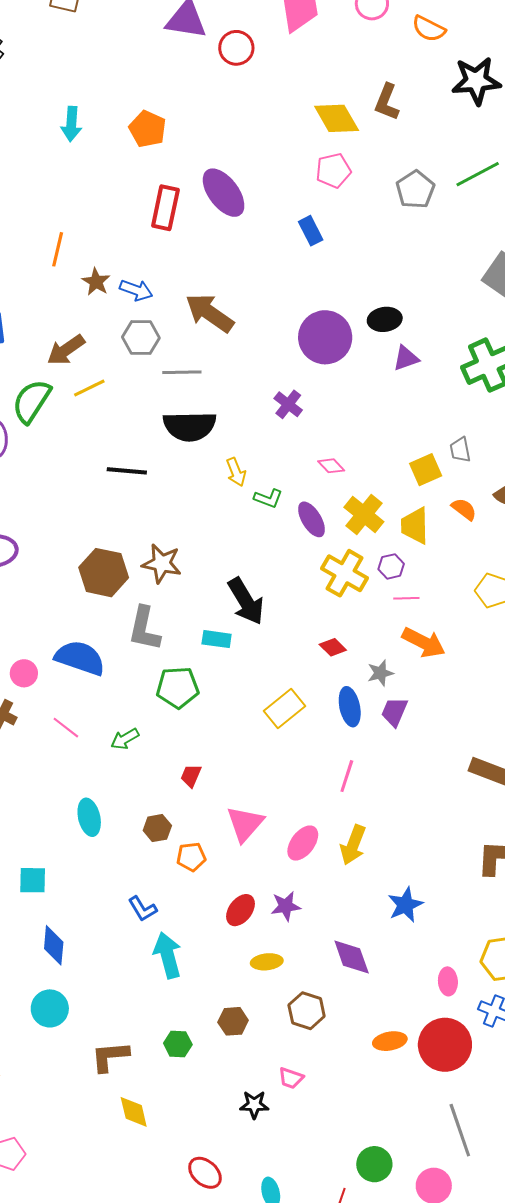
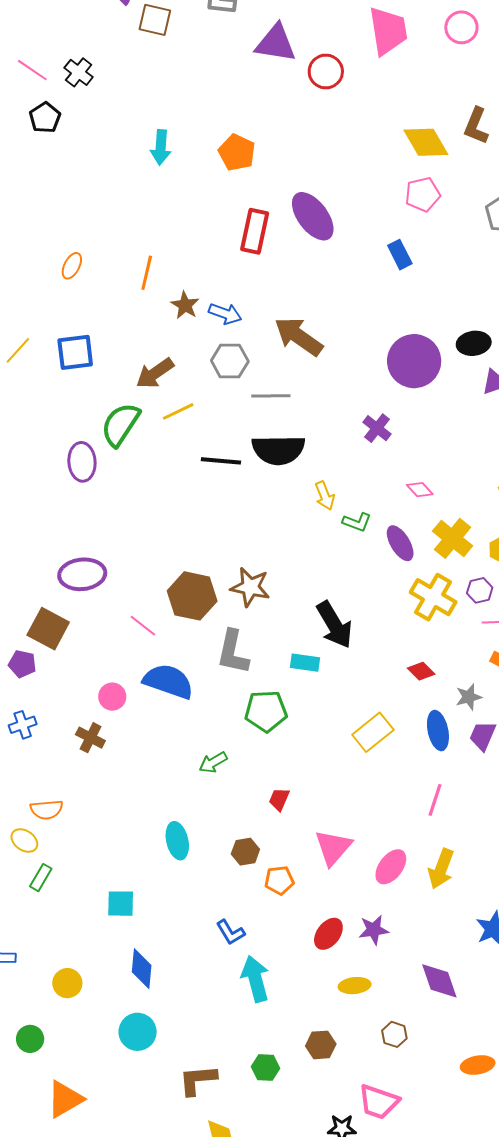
black line: (127, 471) -> (221, 461), moved
pink line: (66, 728) -> (143, 626), moved
brown hexagon: (307, 1011) -> (394, 1034), size x0.7
pink trapezoid: (291, 1078) -> (379, 1102), size x1.6

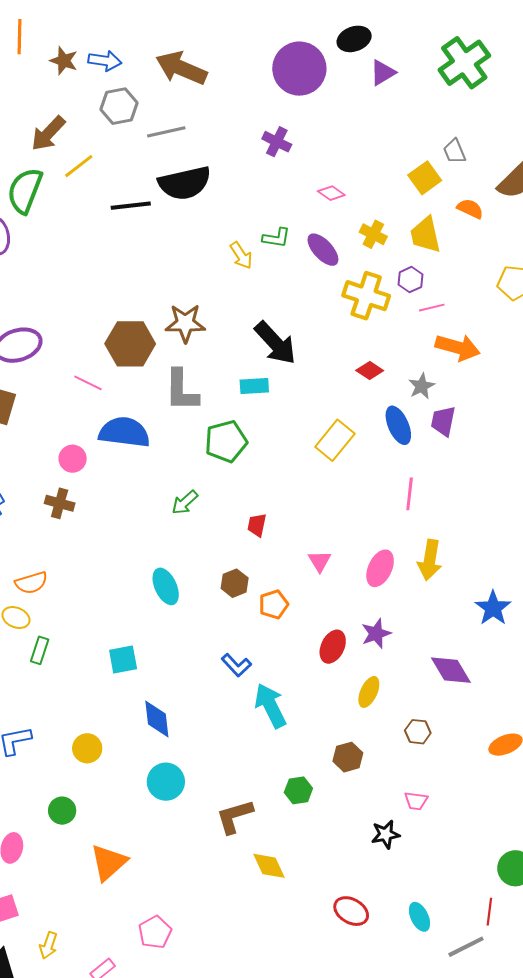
yellow arrow: (325, 496) -> (241, 255), moved
yellow cross: (453, 538) -> (373, 234), size x0.7
pink triangle: (333, 847) -> (320, 561), size x0.6
yellow ellipse: (355, 986) -> (369, 692), turned -48
pink trapezoid: (379, 1102) -> (416, 801), size x0.6

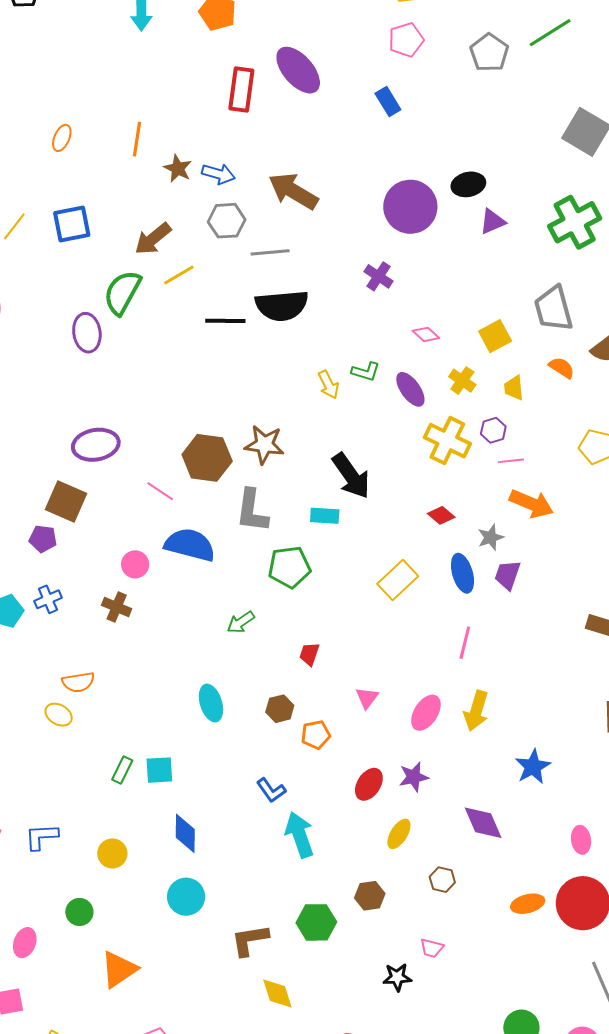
gray trapezoid: (454, 151) -> (553, 309), size x1.8
yellow square: (425, 178) -> (495, 336), moved
yellow trapezoid: (425, 235) -> (514, 388), size x0.7
green rectangle: (40, 650) -> (122, 770), moved
green hexagon: (298, 790) -> (316, 922), size x1.4

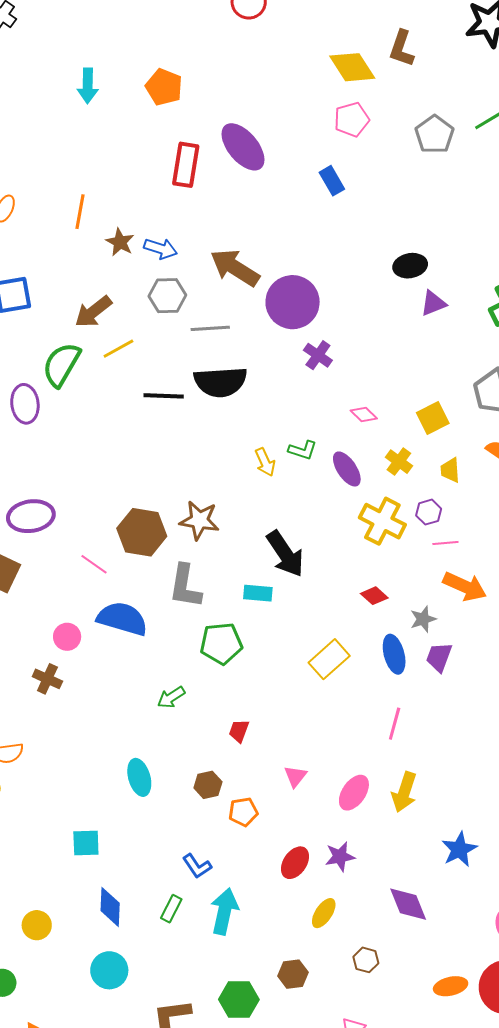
purple circle: (410, 207) -> (293, 302), moved
green rectangle: (122, 770) -> (171, 909), moved
cyan arrow: (300, 835) -> (224, 911), turned 30

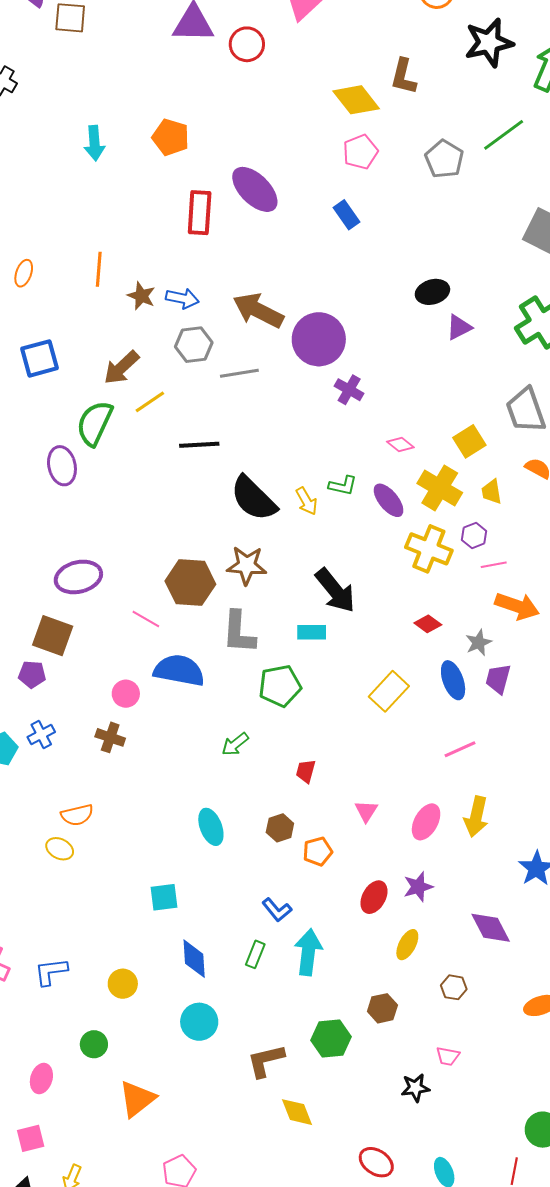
black semicircle: (220, 382) -> (254, 498), moved, turned 54
yellow cross: (399, 462) -> (440, 488), size x1.6
pink line: (395, 724) -> (460, 749), turned 56

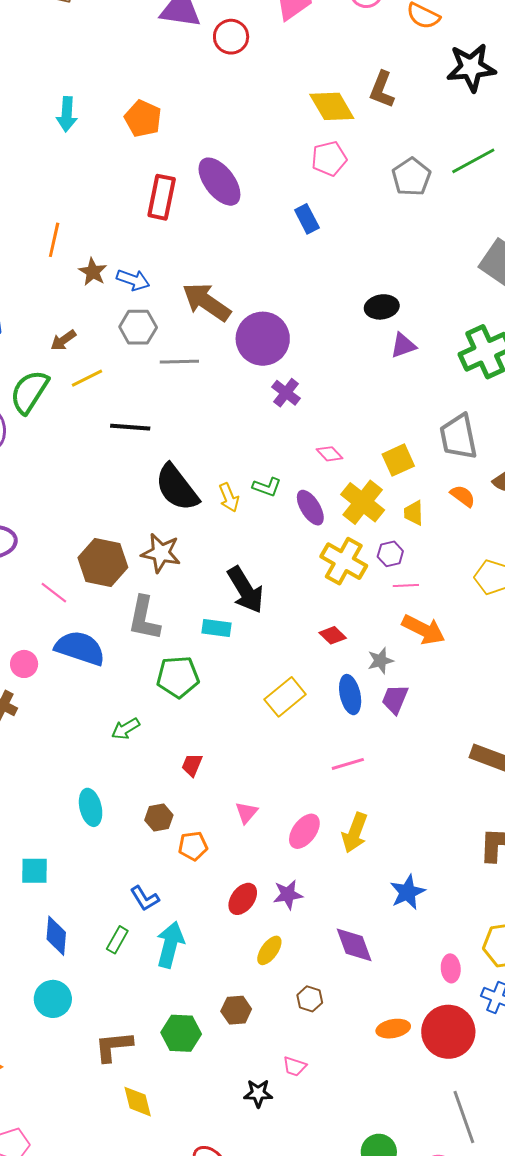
brown arrow: (121, 368) -> (63, 340), size x0.7

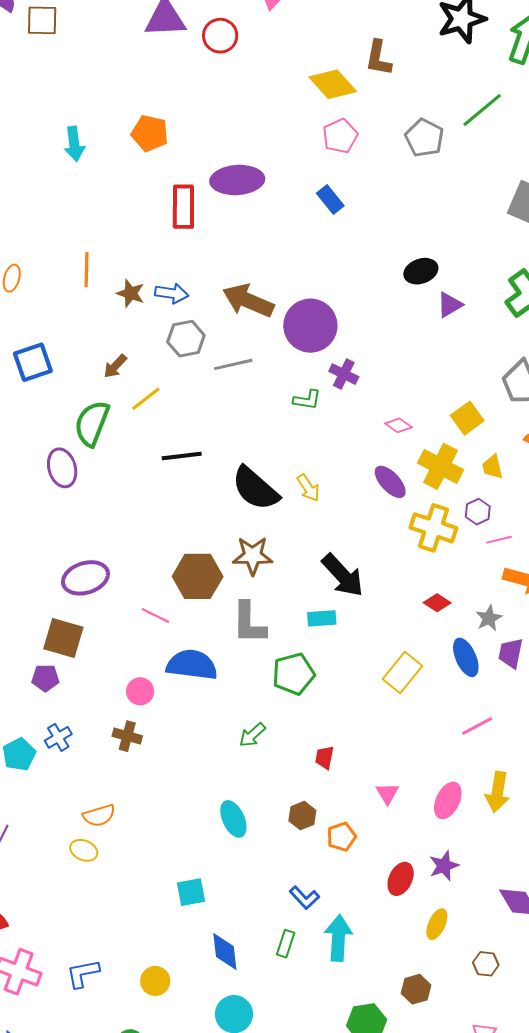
purple ellipse: (219, 182) -> (237, 180), turned -45
black line: (130, 427) -> (182, 456), moved
green L-shape: (267, 487) -> (307, 400), moved

